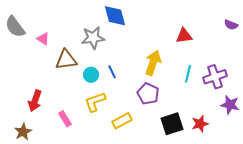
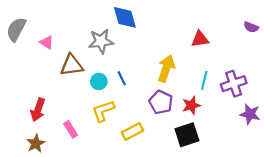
gray semicircle: (15, 27) -> (16, 29), turned 65
red star: (200, 124) -> (191, 105), moved
brown star: (23, 132) -> (36, 143), moved

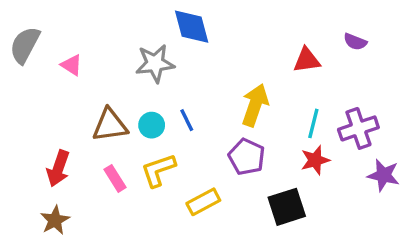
purple semicircle: (251, 27) -> (355, 42), moved
brown triangle: (72, 65) -> (110, 125), moved
red star: (191, 105) -> (315, 160), moved
pink rectangle: (71, 129) -> (115, 178), moved

